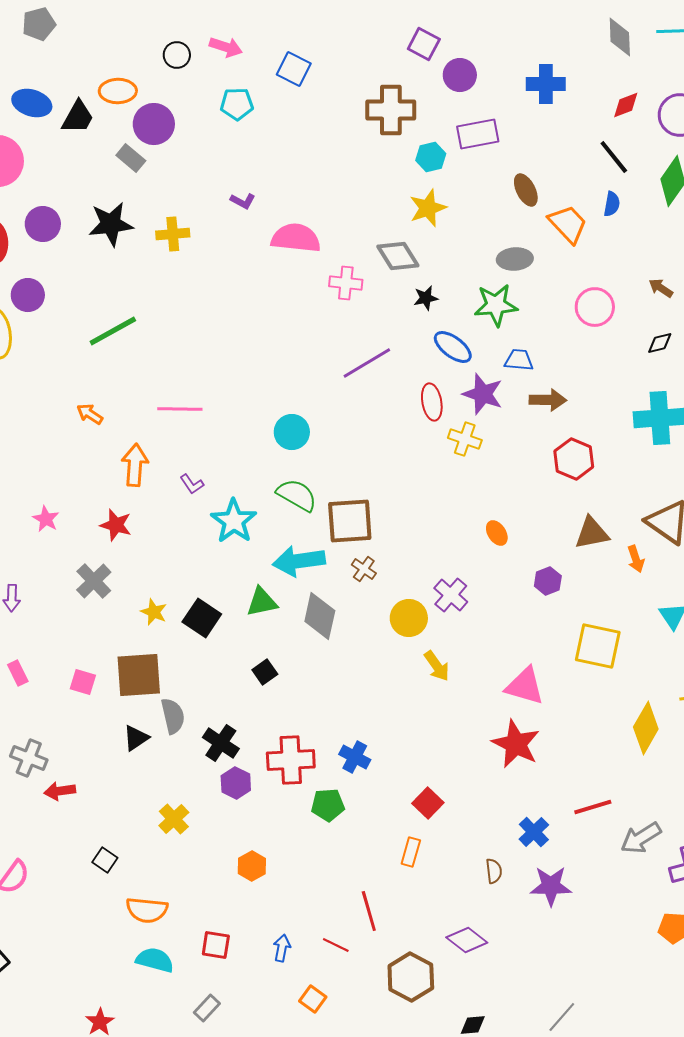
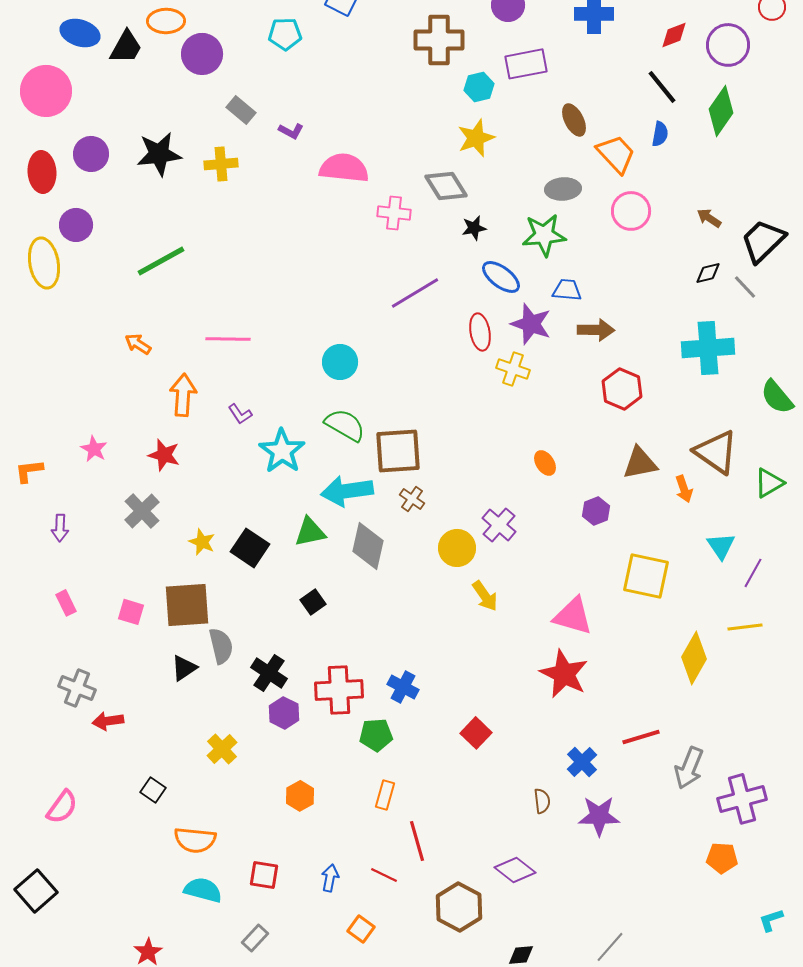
gray rectangle: (131, 158) -> (241, 110), moved
pink circle: (595, 307) -> (631, 211), moved
gray arrow: (641, 838) -> (689, 768), turned -36
orange rectangle: (411, 852) -> (385, 795), moved

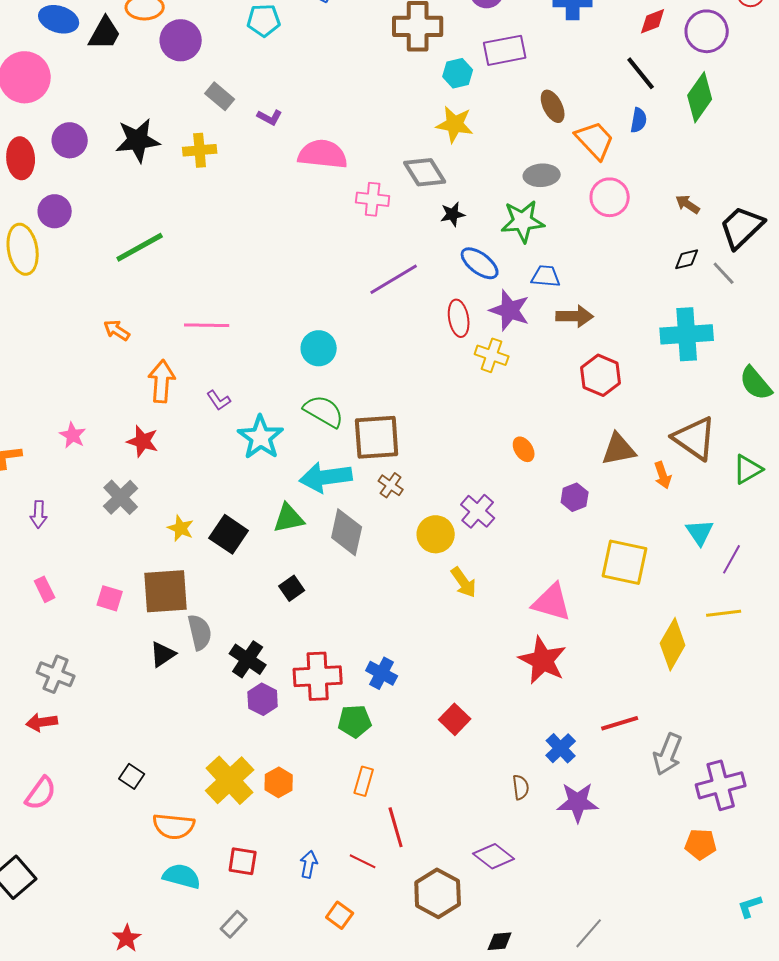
yellow star: (476, 138) -> (455, 124), turned 30
red arrow: (108, 721) -> (42, 722), moved
yellow cross: (222, 749) -> (230, 780), moved, size x1.6

